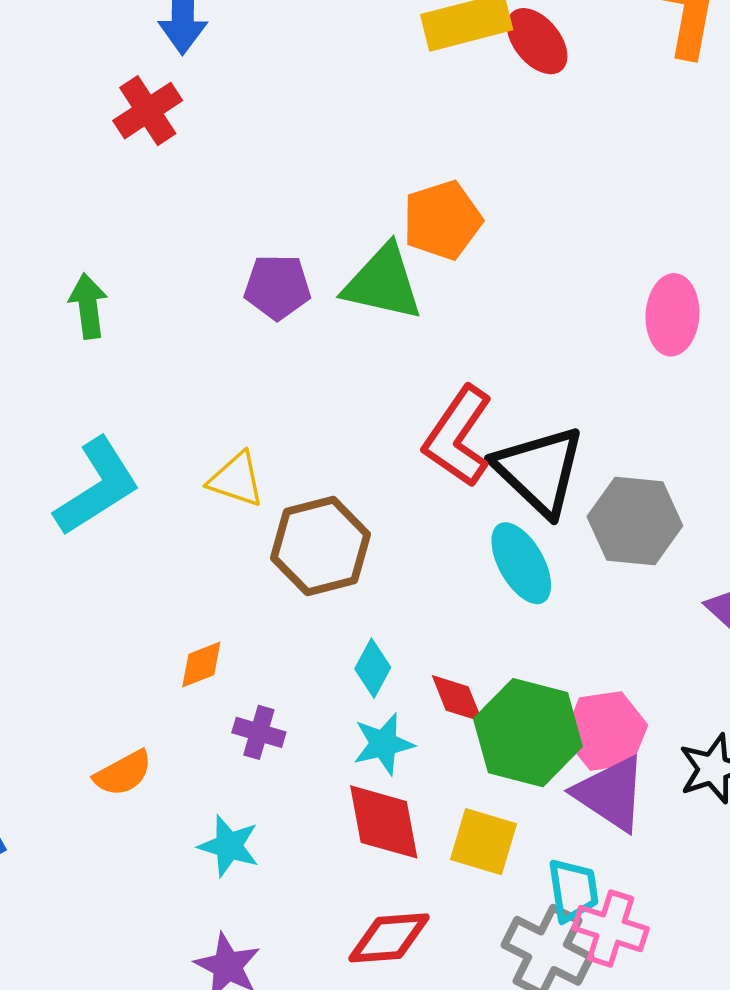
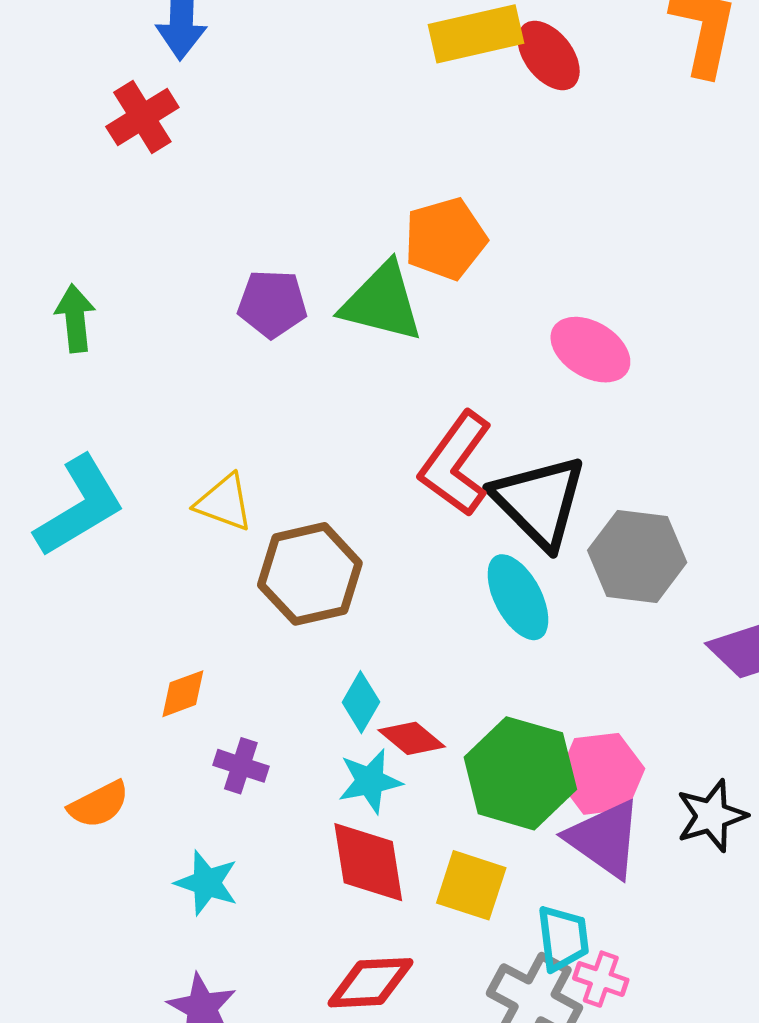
pink ellipse: (672, 315) -> (590, 350), moved, turned -64
red diamond: (457, 699) -> (412, 738), moved, turned -30
pink cross: (611, 929) -> (601, 979), size x0.7

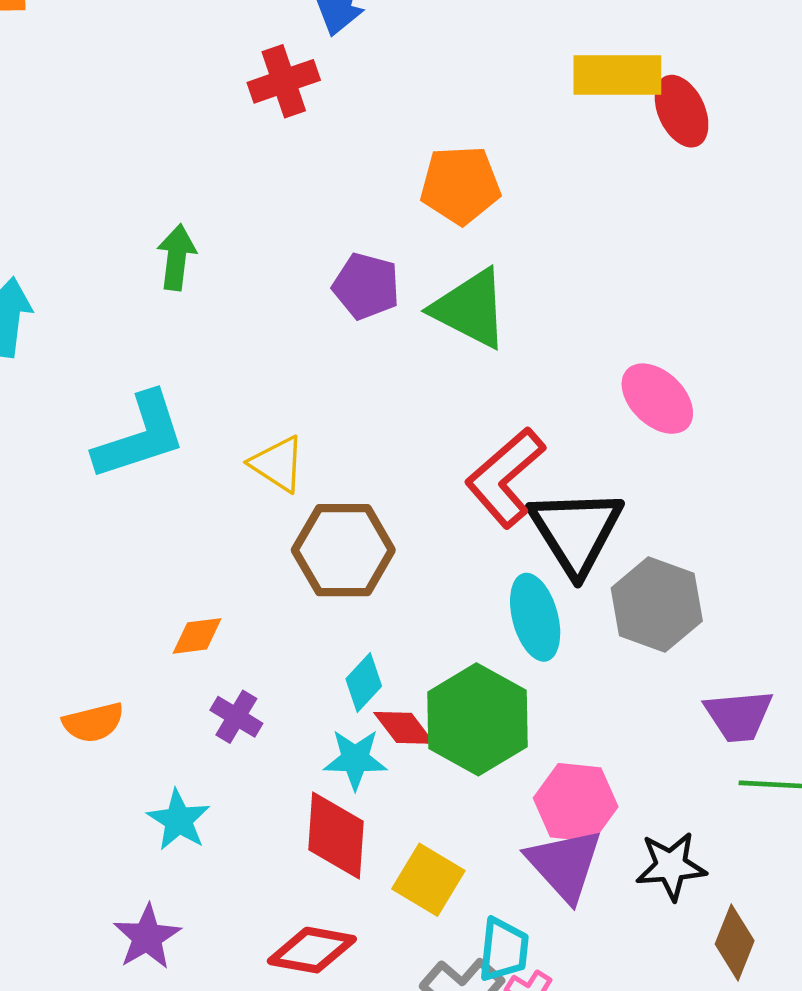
orange pentagon: (445, 239) -> (460, 185), moved
green hexagon: (520, 773) -> (477, 719), moved

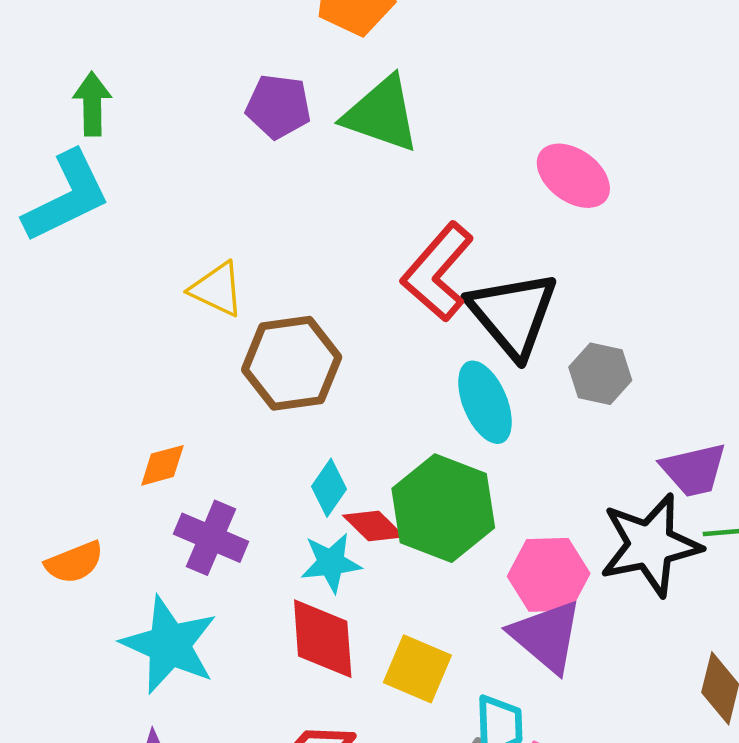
cyan L-shape: (140, 436) -> (67, 197), moved
gray hexagon: (657, 604) -> (600, 374), size x0.7
purple cross: (236, 717) -> (211, 538), size x1.4
cyan star: (179, 820) -> (169, 645), size x1.6
black star: (671, 866) -> (650, 545), moved, size x1.5

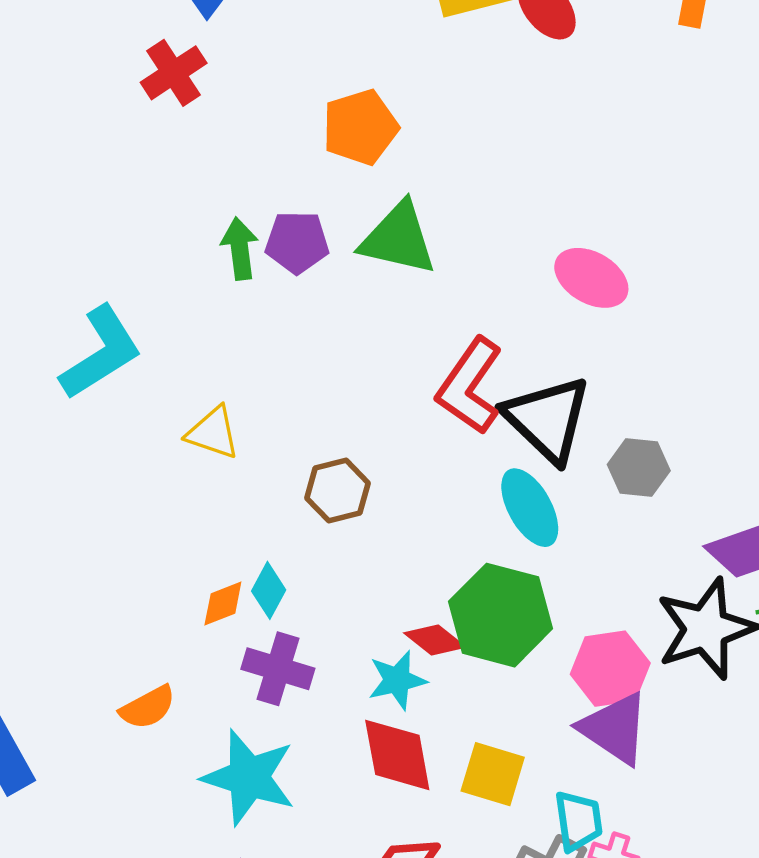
green arrow: (92, 104) -> (240, 249), moved
yellow triangle: (217, 289) -> (213, 433), moved
brown hexagon: (292, 363) -> (338, 491), size x0.7
cyan diamond: (329, 488) -> (269, 590), moved

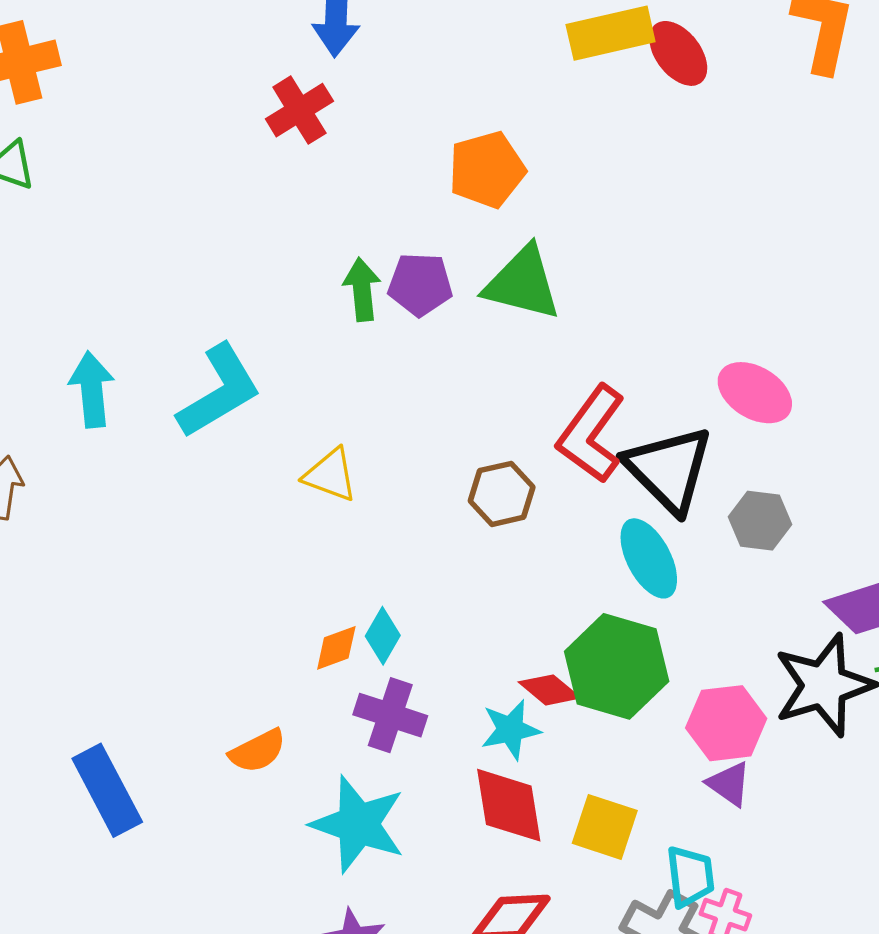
pink ellipse: (591, 278) -> (755, 393), moved
brown hexagon: (338, 491) -> (502, 494), moved
purple triangle: (615, 728) -> (729, 784), size x0.6

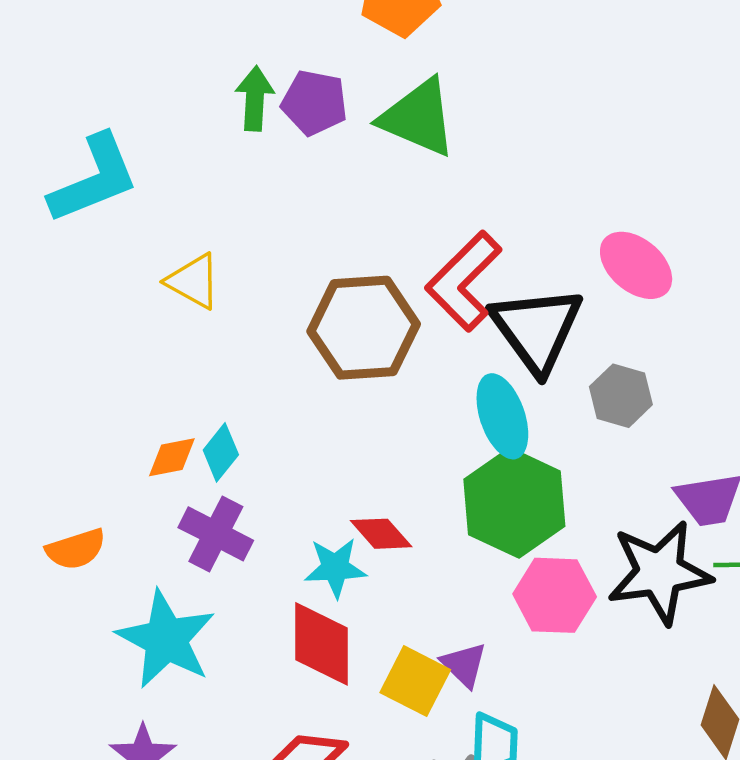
brown hexagon: (502, 494) -> (364, 328), size x1.6
green hexagon: (617, 666) -> (514, 503), moved
purple triangle: (729, 784) -> (464, 665), moved

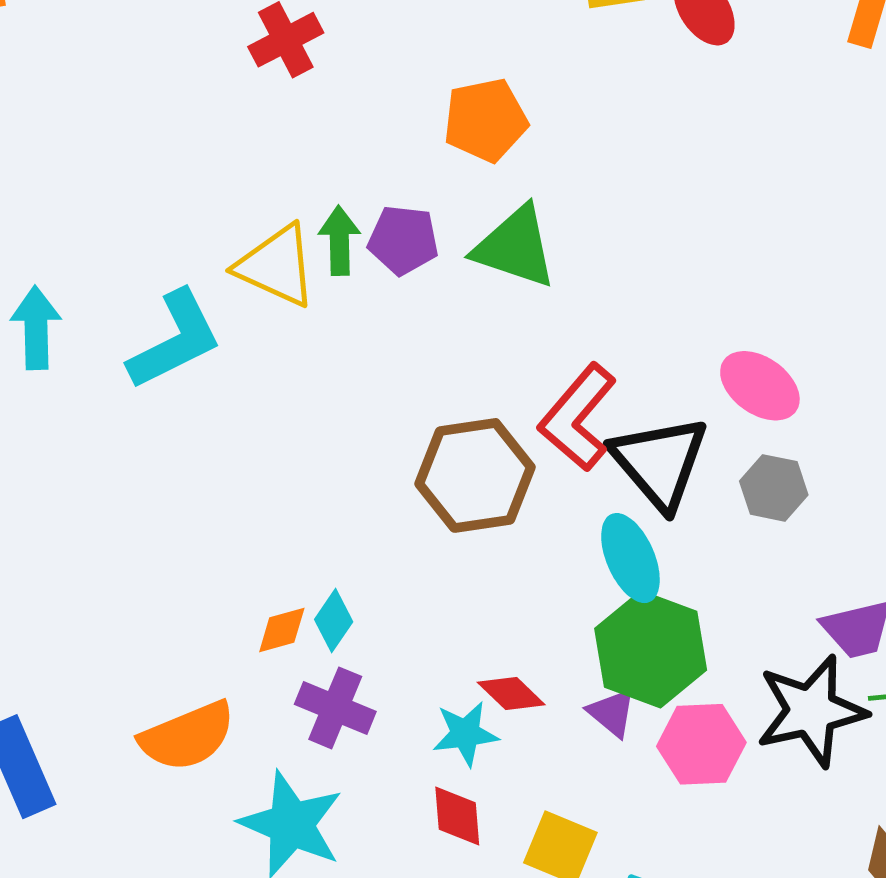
yellow triangle: (193, 281) -> (276, 266), moved, size x1.4
gray hexagon: (621, 396) -> (774, 488), moved
orange semicircle: (76, 549) -> (187, 736), size x1.5
red diamond: (322, 644) -> (457, 816), size x0.7
purple triangle: (464, 665) -> (612, 713), moved

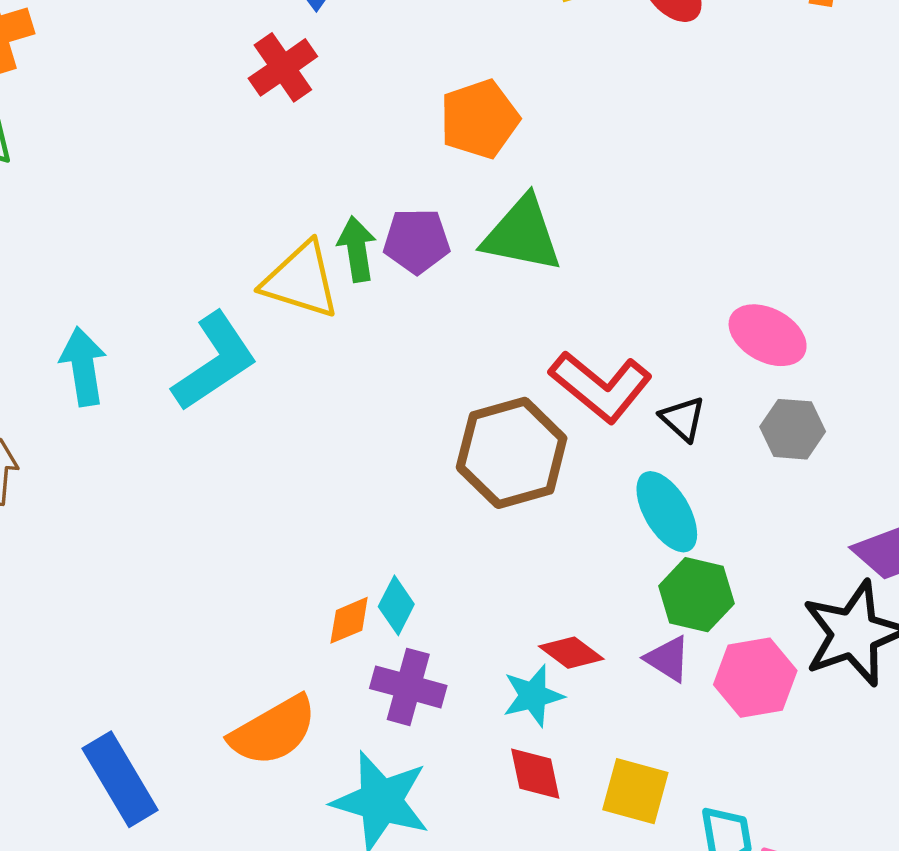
red L-shape: (578, 417) -> (601, 386), turned -84
black triangle: (660, 462) -> (683, 419), size x0.5
green hexagon: (651, 649) -> (696, 595), size x0.7

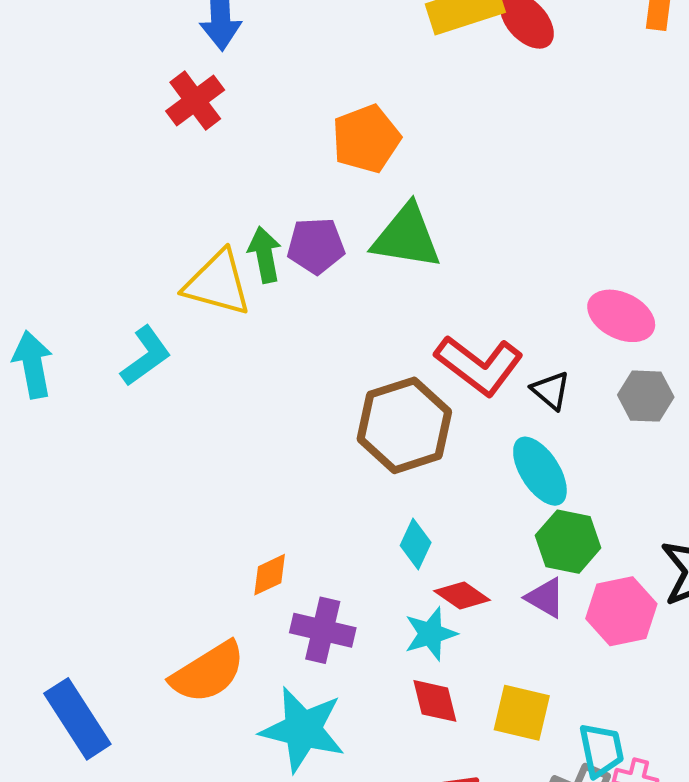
cyan L-shape: (215, 362) -> (146, 356), size x0.7
cyan diamond: (396, 605) -> (416, 544), moved

